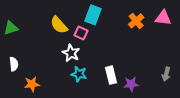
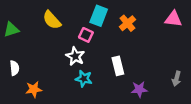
orange cross: (136, 21) -> (127, 23), moved
yellow semicircle: (59, 25) -> (52, 20), moved
white rectangle: (111, 75) -> (118, 66), moved

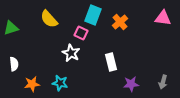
cyan star: (84, 79) -> (60, 83), moved
gray arrow: (177, 79) -> (163, 82), moved

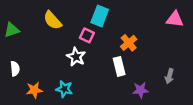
orange cross: (120, 22) -> (129, 43), moved
gray arrow: (163, 82) -> (169, 76), moved

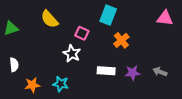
cyan rectangle: (100, 16) -> (108, 15), moved
white rectangle: (119, 66) -> (106, 71), moved, turned -72
gray arrow: (169, 76) -> (160, 72), turned 96
purple star: (140, 90) -> (132, 73), moved

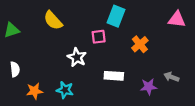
pink square: (82, 33) -> (99, 37), moved, turned -32
orange cross: (121, 40) -> (140, 44), moved
purple star: (132, 73) -> (149, 87), moved

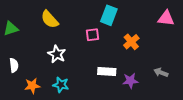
white star: (77, 57) -> (57, 54), moved
purple star: (149, 87) -> (130, 81), moved

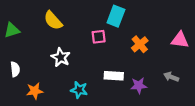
pink triangle: (166, 18) -> (180, 40), moved
cyan star: (61, 85) -> (79, 90), moved

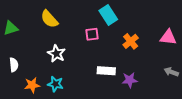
cyan rectangle: (116, 16) -> (108, 15), turned -54
gray arrow: (171, 77) -> (171, 72), moved
cyan star: (79, 90) -> (55, 84), moved

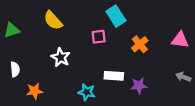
cyan star: (55, 84) -> (87, 92), moved

